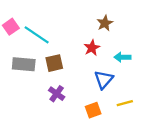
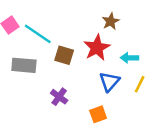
red star: (92, 48) -> (97, 48), size x1.5
brown square: (54, 63) -> (64, 55), moved, turned 30
yellow line: (125, 103) -> (140, 84), moved, turned -49

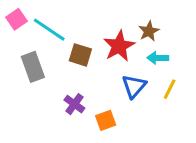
brown star: (111, 21) -> (149, 31), moved
gray rectangle: (24, 65) -> (33, 67), turned 65
orange square: (98, 114) -> (106, 120), moved

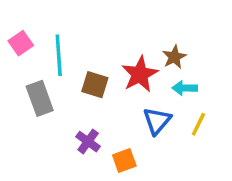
cyan line: (49, 30) -> (59, 55), turned 52

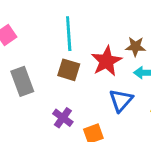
cyan line: (59, 55) -> (69, 34), moved
brown star: (174, 57) -> (136, 47), turned 30

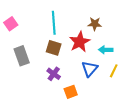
brown star: (136, 47) -> (95, 24), moved
purple cross: (63, 118) -> (54, 74), moved

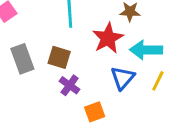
brown square: (54, 48) -> (59, 57), moved
cyan arrow: (106, 50) -> (146, 50), size x1.5

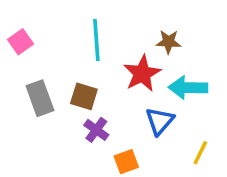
yellow line: (158, 81) -> (200, 153), moved

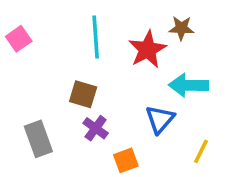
brown star: (169, 42) -> (181, 28), moved
red star: (142, 74) -> (147, 50), moved
gray rectangle: (40, 98) -> (38, 139), moved

